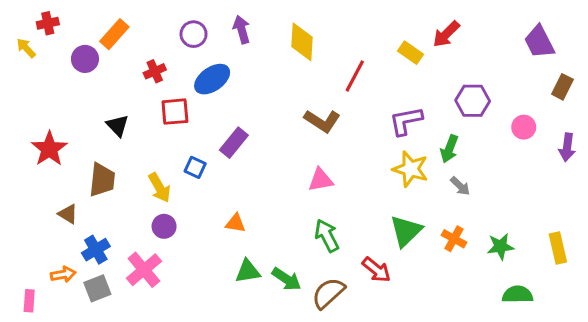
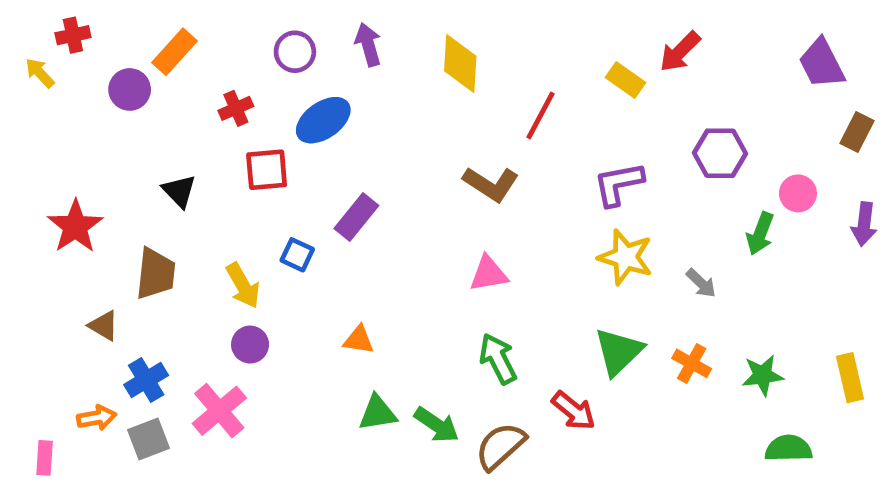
green arrow: (449, 149) -> (760, 234), moved

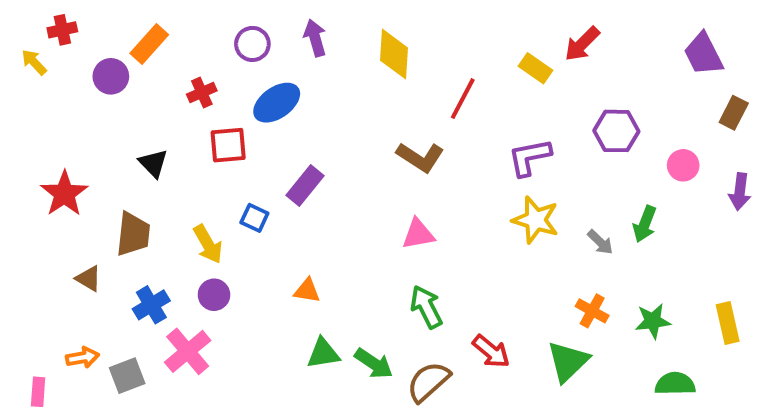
green arrow: (760, 234) -> (645, 224), moved
green triangle: (618, 352) -> (568, 361), moved
blue cross: (146, 380) -> (151, 305), moved

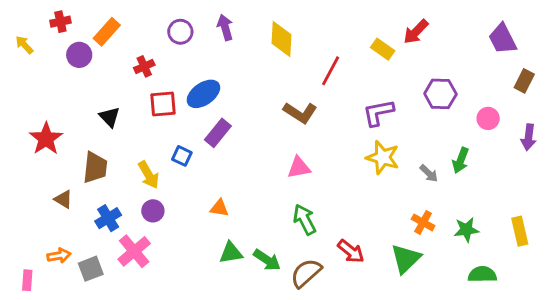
red cross: (62, 30) -> (60, 22), moved
blue ellipse: (277, 103) -> (203, 94), moved

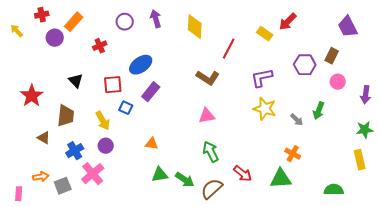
brown rectangle: (524, 81) -> (332, 56), moved
red square: (163, 104) -> (113, 85), moved
green star: (466, 230) -> (365, 130), moved
green triangle: (406, 259) -> (281, 179), turned 40

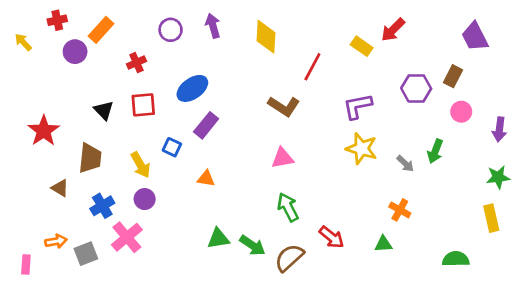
red square: (113, 85) -> (143, 105), moved
orange triangle: (152, 144) -> (206, 179), moved
green triangle: (281, 179) -> (383, 244), size x0.6

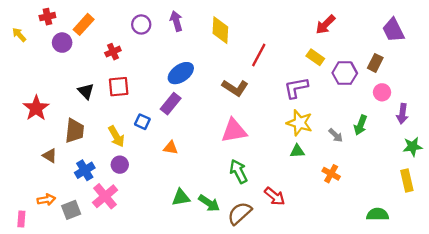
yellow rectangle: (362, 46) -> (315, 57), moved
blue ellipse: (192, 88) -> (181, 73), moved
purple arrow: (499, 129) -> (402, 114), moved
pink triangle: (282, 158) -> (234, 131), size x1.4
green triangle: (383, 244) -> (297, 151), moved

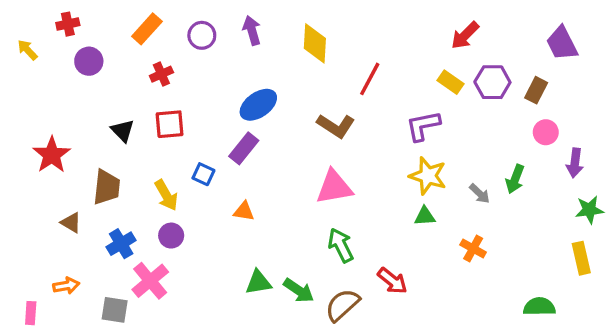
orange rectangle: (84, 24) -> (147, 29), moved
purple hexagon: (345, 73) -> (492, 82), moved
gray square: (71, 210) -> (115, 310), moved, turned 30

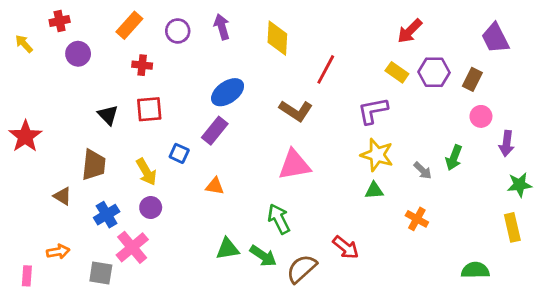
red cross: (161, 74) -> (142, 65), turned 30
red star: (52, 155) -> (25, 136), moved
green arrow: (341, 245) -> (279, 219), moved

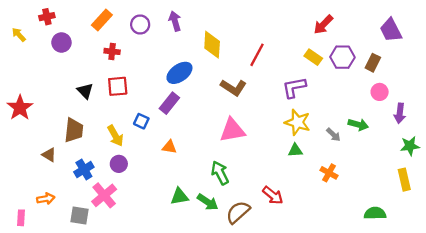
yellow diamond: (277, 38) -> (212, 45), moved
green arrow: (454, 158) -> (358, 125), turned -96

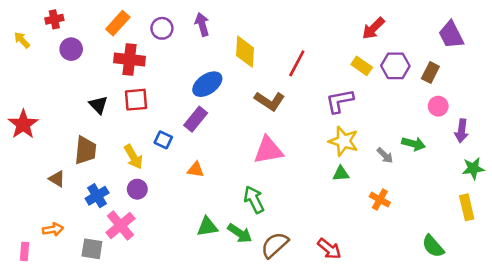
red cross: (112, 51) -> (130, 59), size x1.6
red arrow: (273, 195) -> (329, 249), moved
green semicircle: (375, 213) -> (433, 246), turned -130

